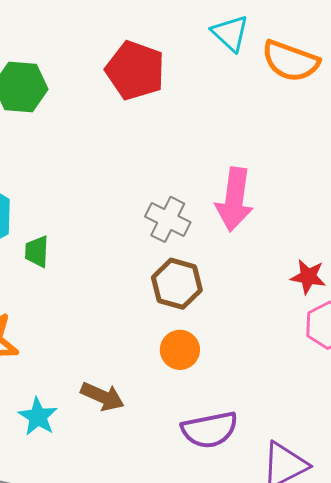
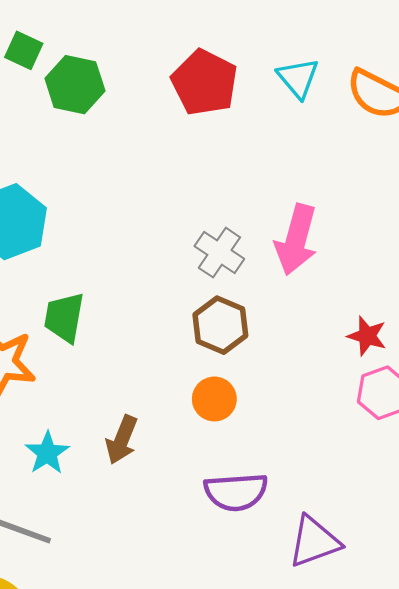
cyan triangle: (230, 33) -> (298, 78), moved
green trapezoid: (37, 252) -> (64, 317), moved, size x1.4
brown arrow: (103, 397) -> (122, 440), turned 81

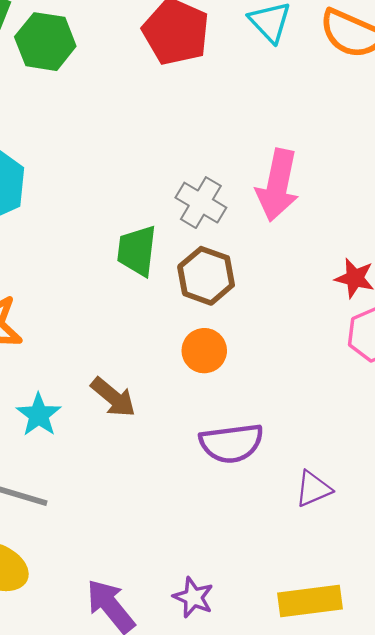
green trapezoid: (64, 317) -> (137, 251), moved
brown arrow: (122, 440) -> (113, 397), turned -69
purple triangle: (314, 542) -> (313, 489), size x0.7

